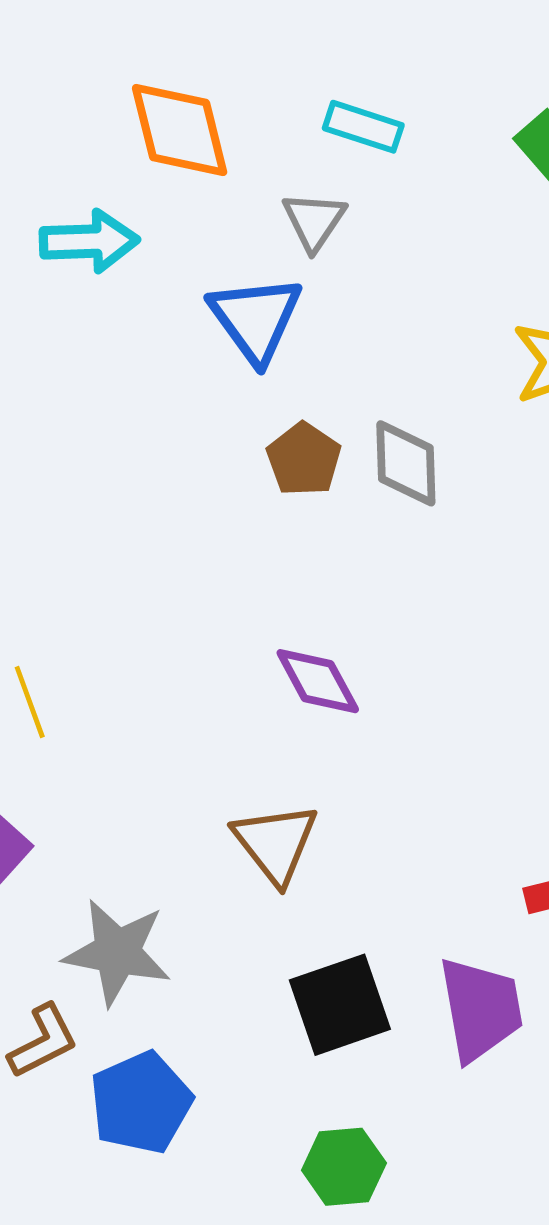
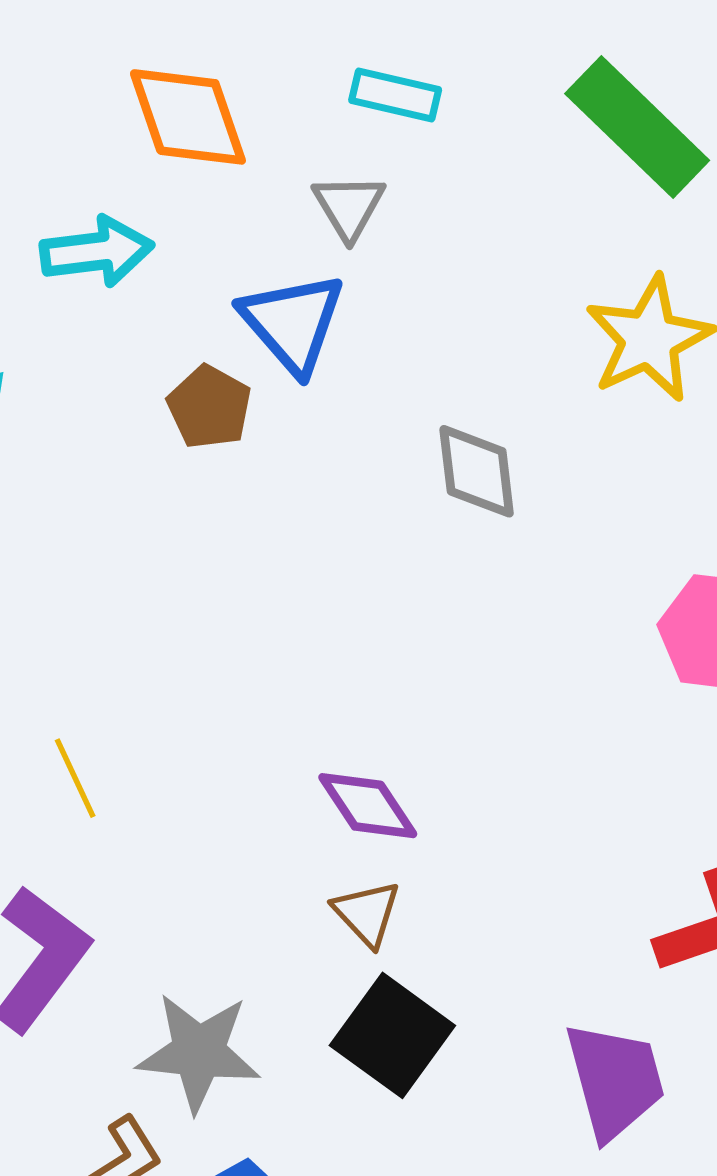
brown pentagon: (304, 459) -> (209, 407), moved
purple diamond: (318, 681) -> (368, 806), moved
brown triangle: (276, 843) -> (367, 913), size x0.7
black square: (340, 1005) -> (392, 1035), moved, turned -30

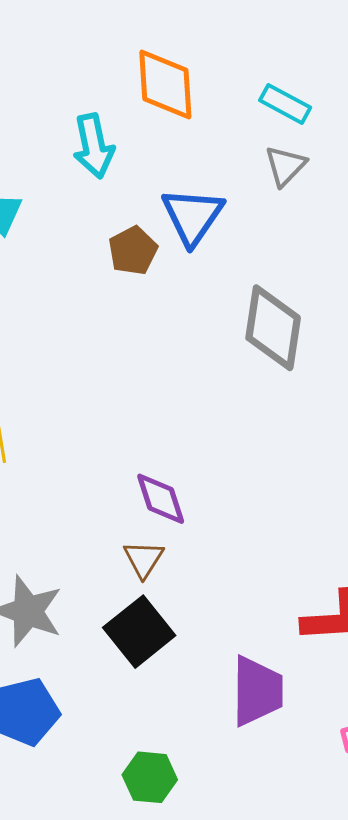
gray triangle: (349, 207) -> (285, 166), moved
cyan arrow: (97, 252) -> (94, 146), turned 70
gray diamond: (477, 471) -> (273, 328), size x1.4

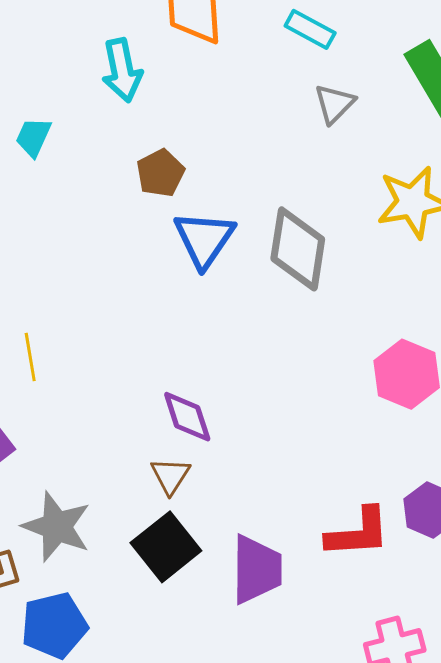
gray triangle: (285, 166) -> (334, 104), moved
blue triangle: (193, 216) -> (204, 239), moved
purple trapezoid: (257, 691) -> (257, 569), moved

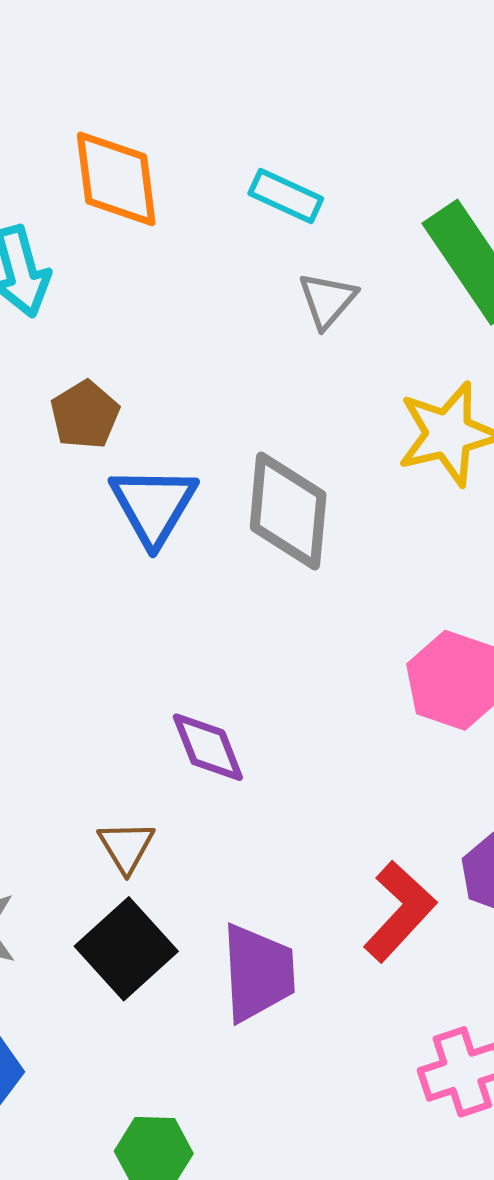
purple diamond: (187, 417) -> (208, 747), moved
red L-shape: (358, 533) -> (400, 911), turned -40

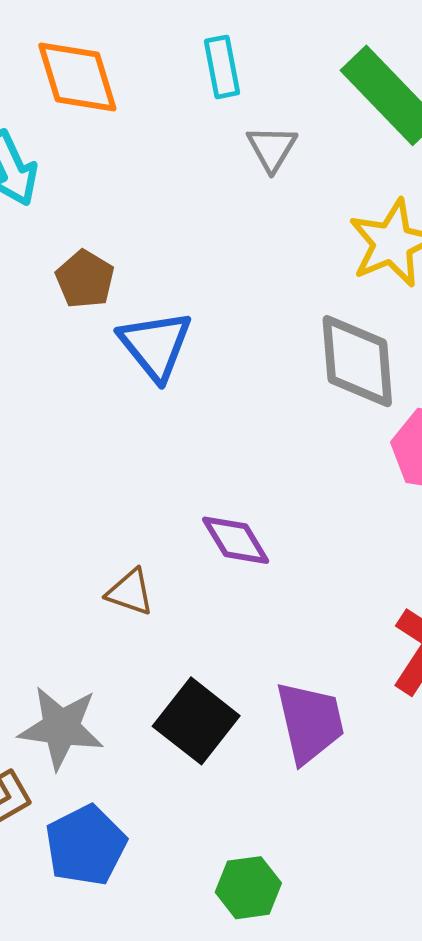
cyan rectangle: (286, 196) -> (222, 67), turned 64
gray diamond: (288, 511) -> (357, 361), moved
brown triangle: (126, 847) -> (130, 592), moved, turned -30

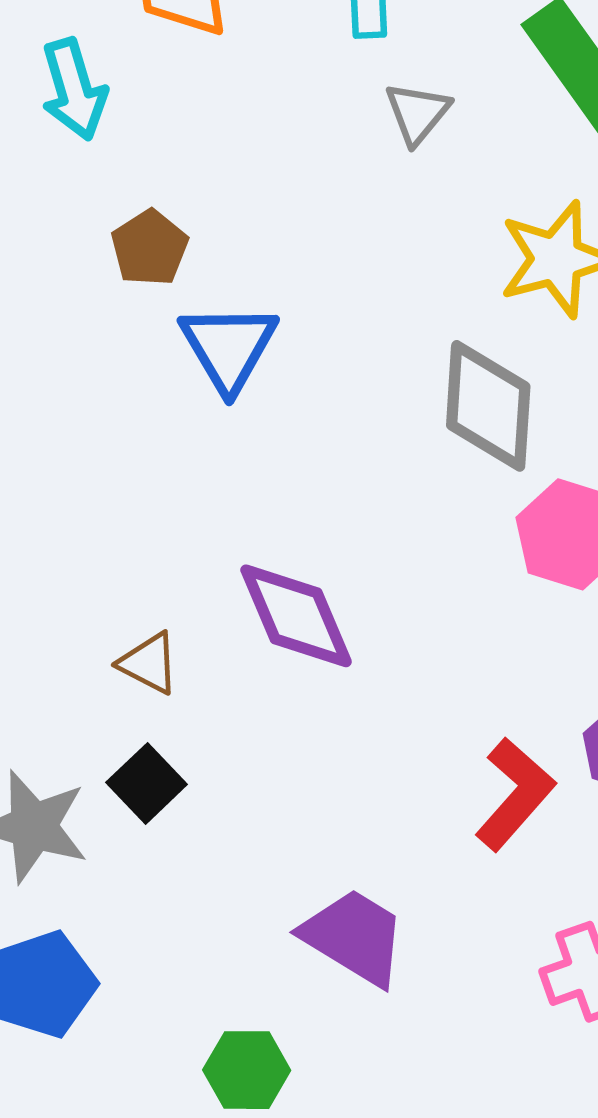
purple diamond: (236, 540) -> (296, 616), size x1.4
black square: (196, 721) -> (147, 783), moved, size x0.7
purple trapezoid: (310, 722) -> (354, 937), moved, turned -54

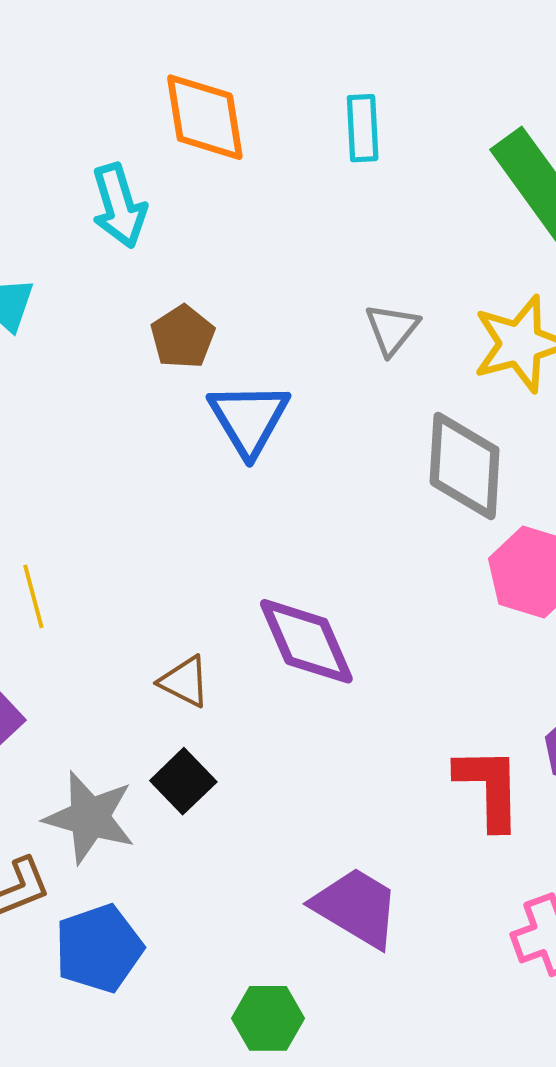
gray triangle: (417, 113) -> (392, 329), moved
red L-shape: (515, 794) -> (489, 788), turned -42

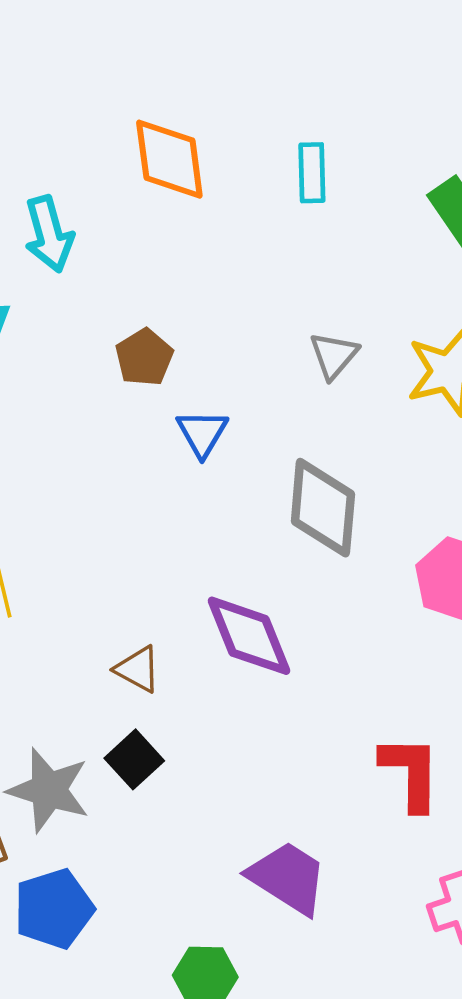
cyan arrow: (119, 206) -> (49, 234), moved
blue triangle: (249, 419) -> (202, 433), size x0.7
gray diamond: (465, 466) -> (323, 508), moved

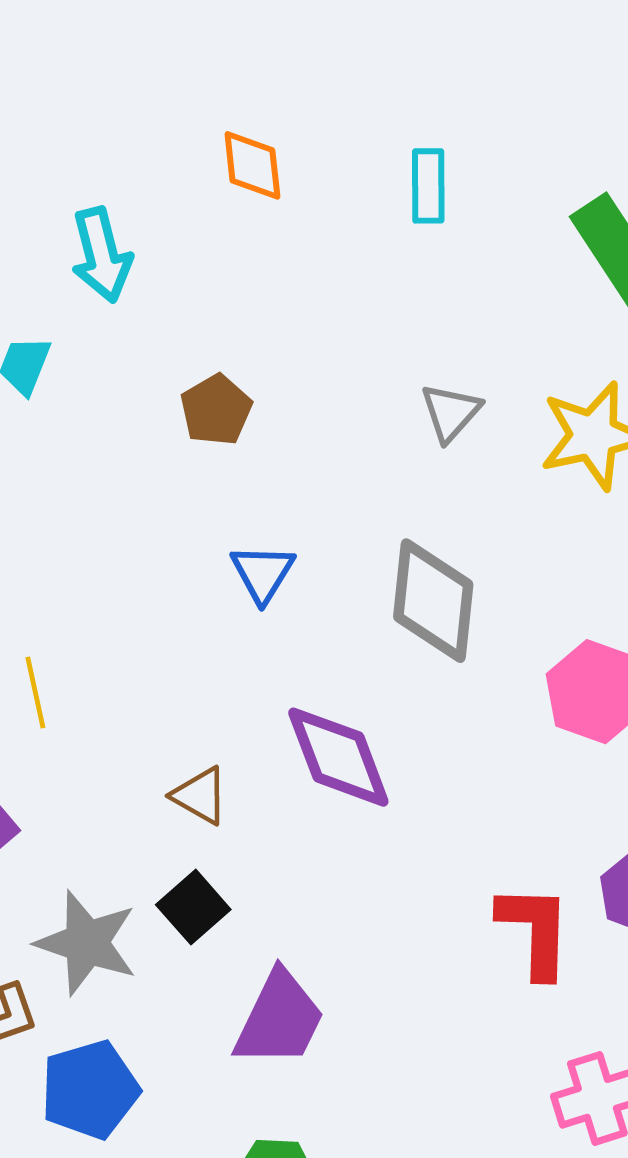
orange diamond: (169, 159) -> (252, 165), size x0.7
blue triangle: (202, 433) -> (263, 573), moved
purple trapezoid: (288, 878) -> (279, 1019), moved, turned 82

